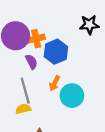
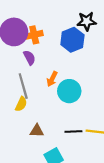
blue hexagon: (56, 52) -> (72, 40), moved
yellow semicircle: (23, 109) -> (21, 104), turned 128

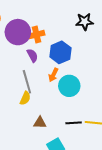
blue hexagon: (72, 40) -> (60, 52), moved

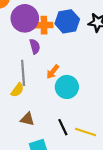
blue hexagon: (60, 52) -> (67, 21), moved
black line: (74, 123) -> (63, 127), turned 56

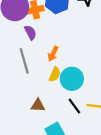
cyan circle: (67, 87) -> (72, 79), moved
yellow semicircle: (17, 90) -> (55, 74), moved

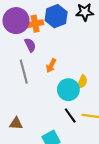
yellow semicircle: (55, 74) -> (82, 82), moved
brown triangle: (38, 105) -> (16, 123), moved

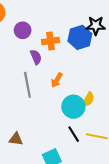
blue hexagon: (56, 16) -> (80, 37), moved
purple circle: (16, 21) -> (23, 30), size x0.6
orange cross: (35, 24) -> (50, 41), moved

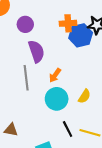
orange cross: (50, 41) -> (68, 23), moved
purple semicircle: (36, 57) -> (36, 51), size x1.5
cyan circle: (73, 107) -> (57, 99), moved

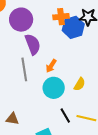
purple circle: (25, 24) -> (21, 20), size x1.5

